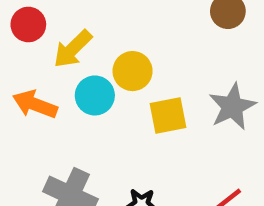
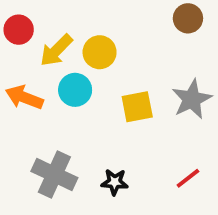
yellow circle: (133, 71) -> (100, 52), moved

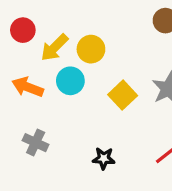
yellow square: (137, 107) -> (123, 95), turned -32
gray cross: (54, 175) -> (36, 143), moved, size x0.7

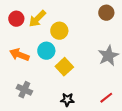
yellow arrow: (55, 48) -> (37, 19), moved
yellow square: (123, 95) -> (64, 67), moved

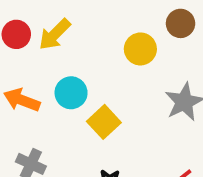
yellow circle: (59, 31) -> (140, 49), moved

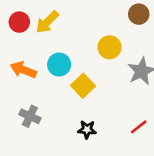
yellow circle: (140, 49) -> (110, 47), moved

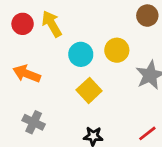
yellow arrow: (47, 22) -> (52, 24), turned 105
cyan circle: (59, 65) -> (81, 54), moved

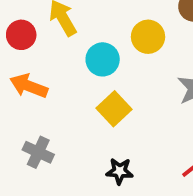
red circle: (23, 24) -> (21, 35), moved
yellow circle: (117, 50) -> (148, 37), moved

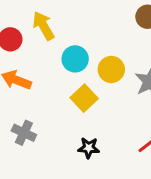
yellow circle: (148, 37) -> (111, 69), moved

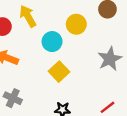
yellow circle: (111, 69) -> (76, 24), moved

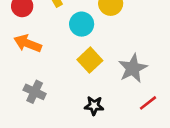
gray star: (110, 59) -> (133, 68), moved

